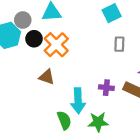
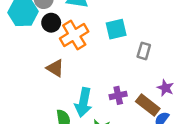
cyan square: (112, 13) -> (116, 29), moved
purple cross: (106, 88) -> (118, 95), turned -32

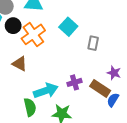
cyan square: (116, 29) -> (68, 27), turned -30
cyan arrow: (83, 102) -> (46, 91), turned -115

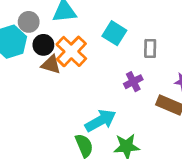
brown triangle: (20, 64) -> (51, 65), moved
purple cross: (75, 82) -> (133, 82), moved

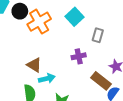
brown triangle: (51, 65) -> (34, 65), moved
cyan arrow: (101, 121) -> (47, 78), size x0.7

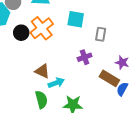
black circle: (20, 11) -> (21, 33), moved
cyan square: (75, 17) -> (76, 19), turned -30

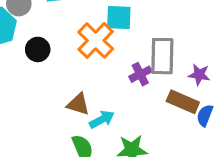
orange cross: (42, 28) -> (96, 40), moved
gray rectangle: (101, 34) -> (162, 56), moved, size x1.6

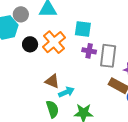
orange cross: (96, 40) -> (54, 42), moved
purple cross: (140, 74) -> (89, 51), moved, turned 32

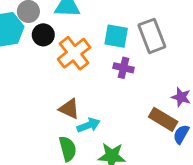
black circle: (30, 44) -> (43, 35), moved
gray rectangle: (108, 56) -> (152, 36), moved, turned -30

